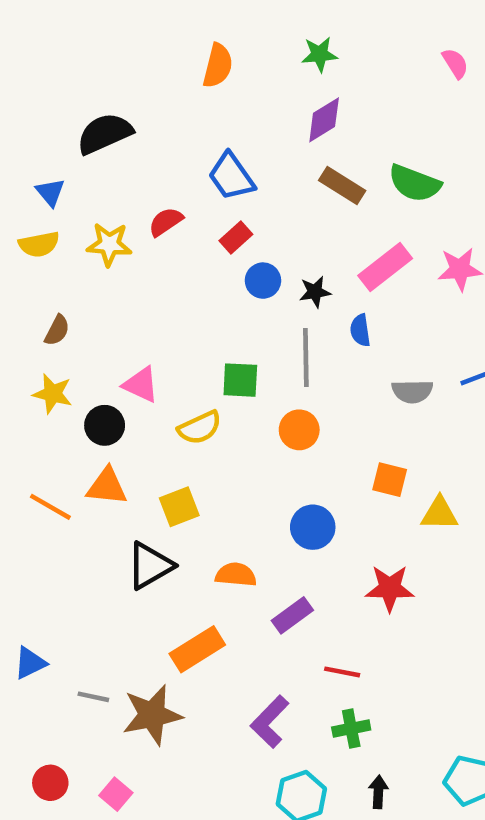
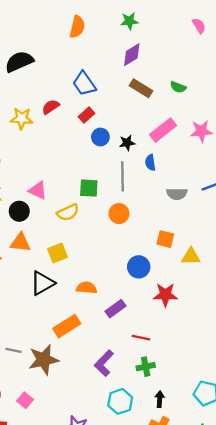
green semicircle: (415, 183) -> (178, 87), size x0.6
blue circle: (313, 527) -> (139, 267), moved

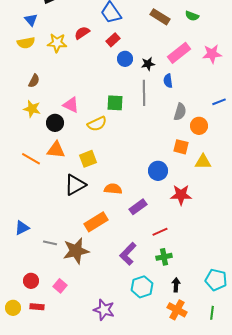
gray semicircle: (177, 194) -> (180, 112), moved, turned -72
orange circle: (119, 214) -> (199, 126), moved
red line: (141, 338) -> (160, 232), turned -35

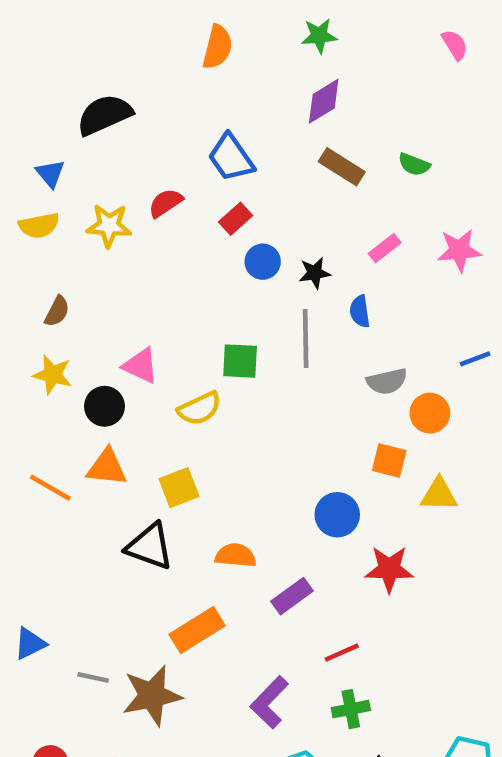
pink rectangle: (179, 53) -> (385, 248), size x0.6
gray semicircle: (180, 112) -> (387, 381), turned 60
black triangle: (75, 185) -> (150, 546), turned 50

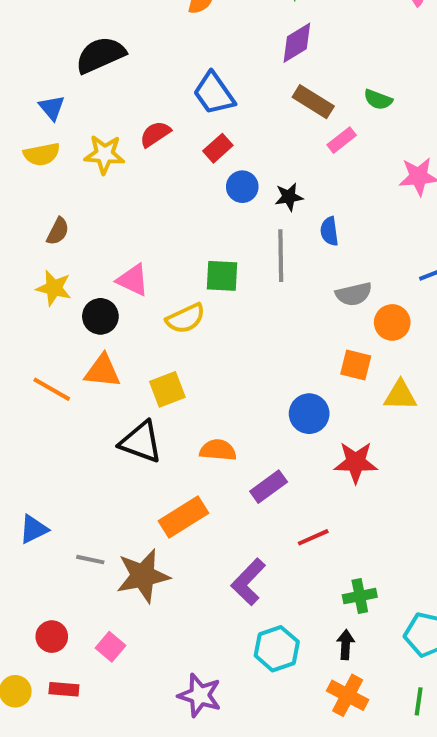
pink rectangle: (385, 248) -> (342, 140), moved
green cross: (351, 709) -> (360, 596), moved

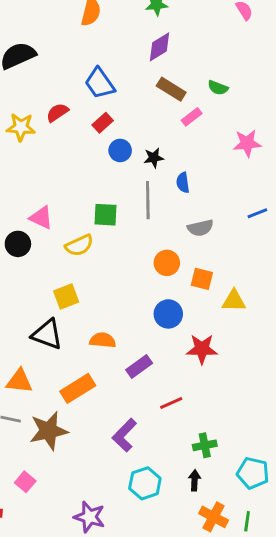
orange circle: (392, 322) -> (167, 263), moved
orange triangle: (102, 371) -> (19, 381), moved
orange cross: (348, 695) -> (214, 517), moved

